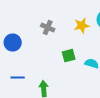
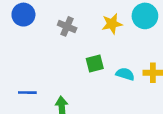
blue circle: (13, 43) -> (23, 15), moved

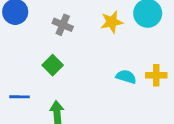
green square: (95, 63) -> (53, 65), moved, turned -30

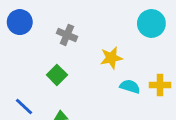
yellow star: (112, 22) -> (111, 58), moved
blue line: (20, 97) -> (24, 106), turned 42

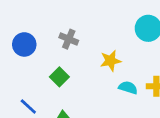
blue circle: (20, 22) -> (24, 44), moved

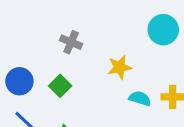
blue circle: (24, 44) -> (19, 81), moved

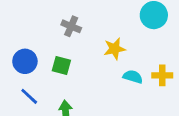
green square: (60, 86) -> (61, 66), turned -30

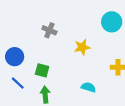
green square: (61, 66) -> (42, 70), moved
cyan semicircle: (133, 77) -> (88, 87), moved

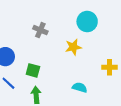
cyan circle: (112, 22) -> (87, 22), moved

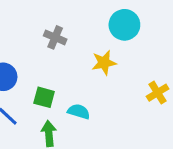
yellow cross: (109, 67) -> (158, 93), turned -32
cyan semicircle: (80, 87) -> (79, 111), moved

